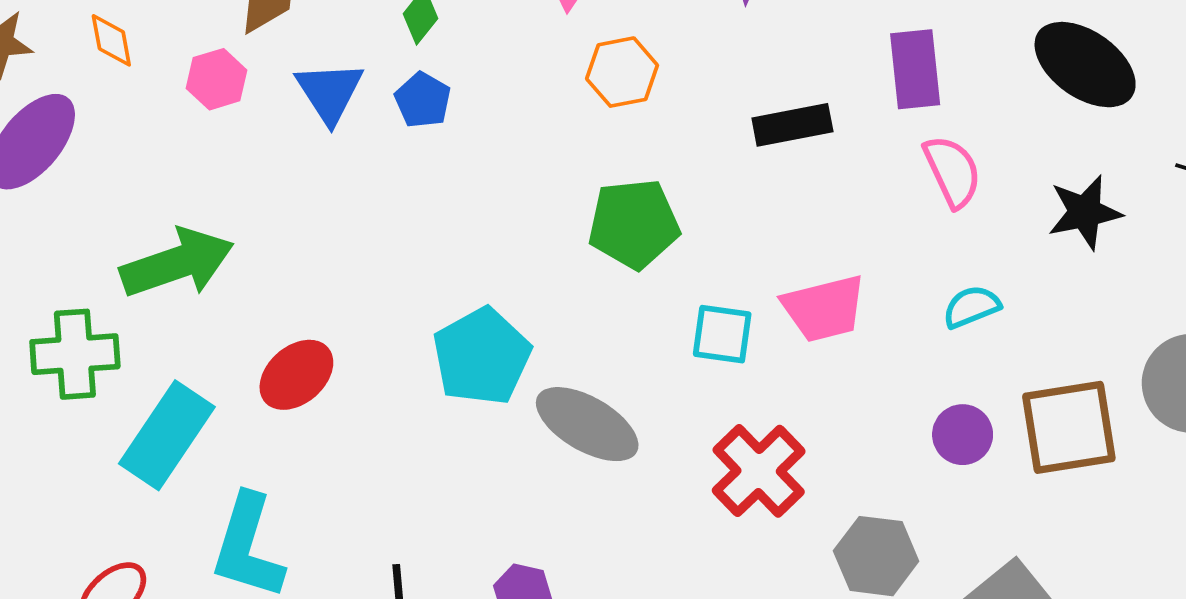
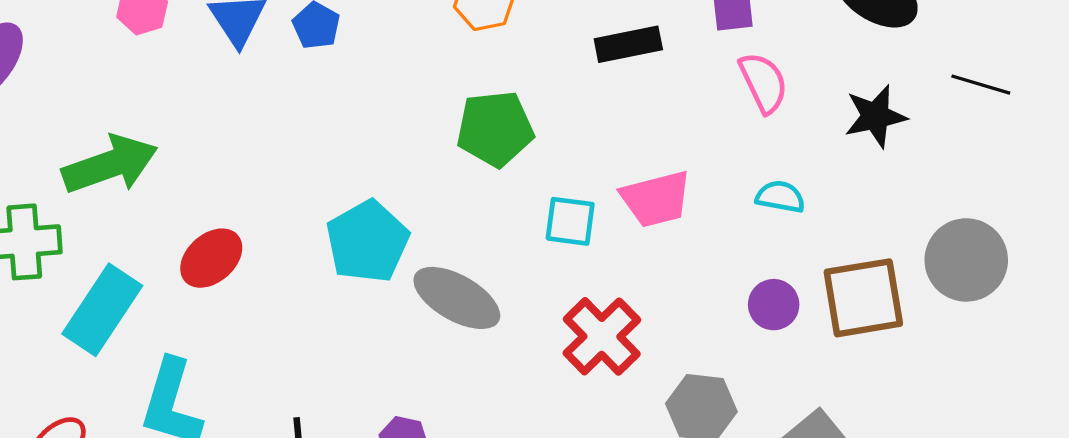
cyan semicircle: (971, 307) -> (780, 197), turned 33

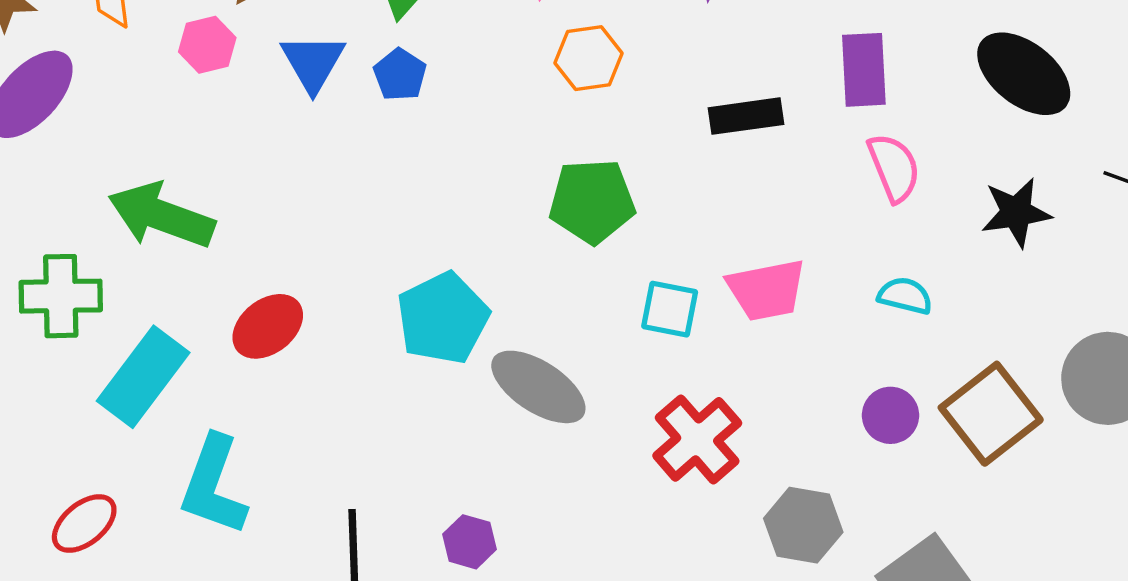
green arrow: (110, 165) -> (161, 216), turned -144
brown square: (863, 298) -> (991, 414), turned -32

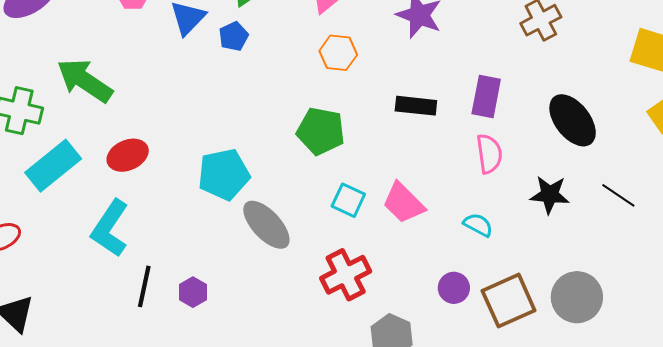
pink trapezoid: (767, 290) -> (404, 203), turned 42
cyan L-shape: (214, 485) -> (110, 228), moved
purple hexagon: (469, 542) -> (193, 292), moved

